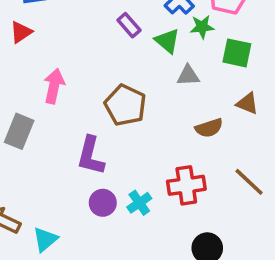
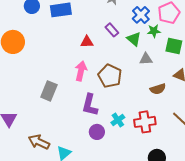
red triangle: (21, 32) -> (87, 42), moved, turned 32
pink arrow: (54, 86) -> (81, 71), moved
cyan cross: (139, 203) -> (118, 120), moved

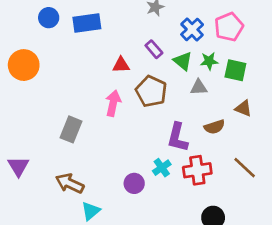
green star: (154, 31) -> (209, 61), moved
brown pentagon: (110, 76) -> (151, 91), moved
purple L-shape: (90, 105) -> (178, 137), moved
brown arrow: (39, 142) -> (70, 183), moved

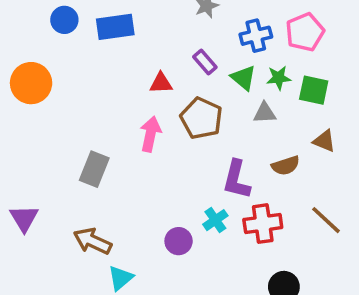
blue cross: (192, 29) -> (256, 36), turned 30

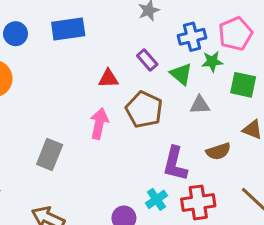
blue circle: (64, 20) -> (16, 34), moved
green star: (279, 78) -> (212, 62), moved

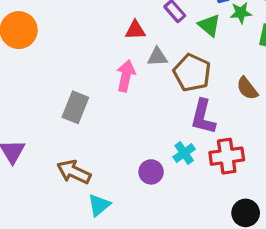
gray triangle: (200, 105) -> (157, 57), moved
brown pentagon: (144, 110) -> (192, 73), moved
brown semicircle: (218, 151) -> (247, 88), moved, turned 70

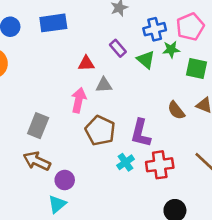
brown pentagon: (192, 73) -> (100, 131), moved
brown arrow: (74, 172) -> (37, 161), moved
purple circle: (151, 172) -> (65, 180), moved

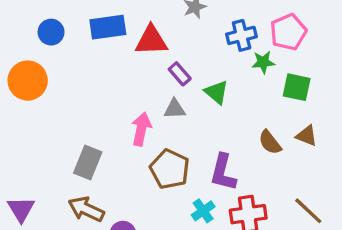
purple rectangle: (118, 48) -> (180, 74), moved
green triangle: (146, 60) -> (216, 92), moved
red triangle: (86, 63) -> (151, 40), moved, size x1.5

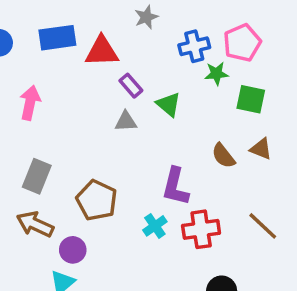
pink arrow: (141, 129) -> (30, 103), moved
brown pentagon: (170, 169) -> (97, 200), moved

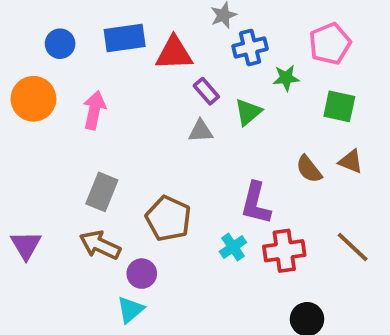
blue cross: (194, 46) -> (250, 47), moved
green star: (216, 74) -> (286, 78), moved
green triangle: (169, 104) -> (248, 112), turned 40

